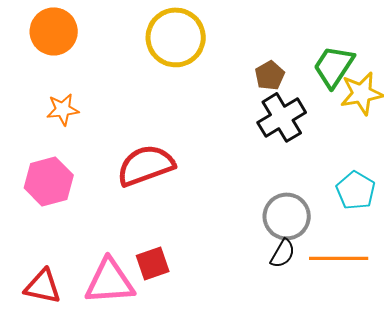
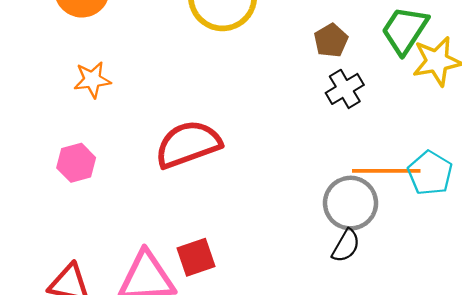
black cross: (282, 117) -> (345, 89), size x0.7
pink hexagon: (49, 181) -> (76, 163), size x0.7
orange line: (339, 258) -> (386, 171), moved

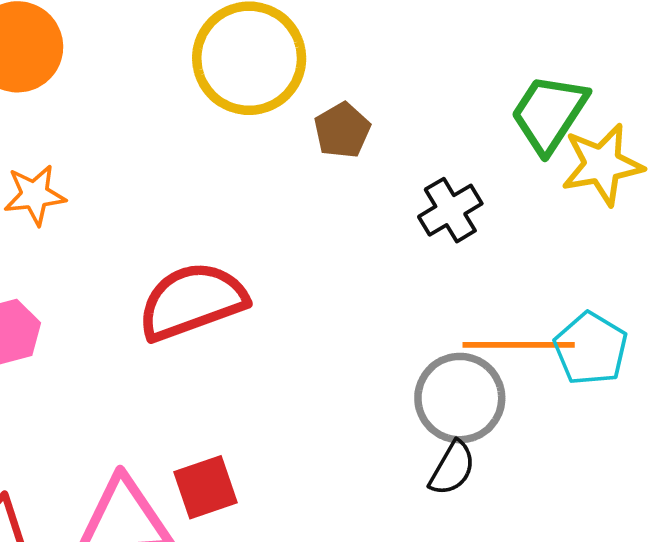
brown pentagon: (331, 41) -> (342, 130), moved

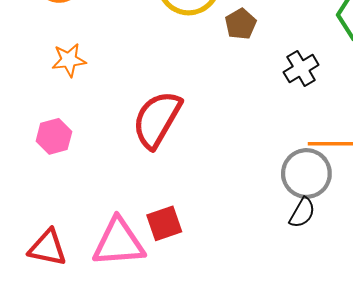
red semicircle: (192, 301) -> (157, 119), turned -40

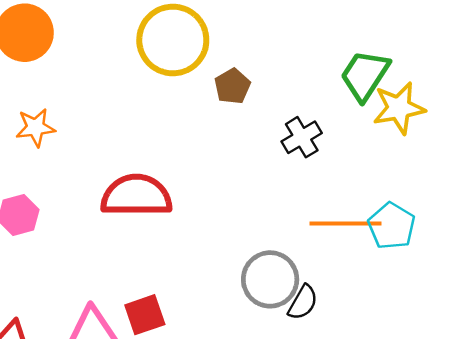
red semicircle: (157, 119) -> (136, 196), turned 60
gray circle: (306, 174) -> (270, 279), moved

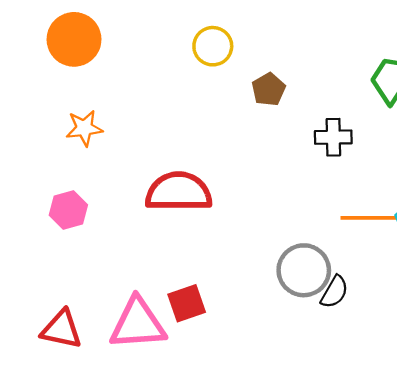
yellow circle: (173, 40) -> (213, 46), size x0.6
black cross: (302, 137) -> (333, 137), turned 30

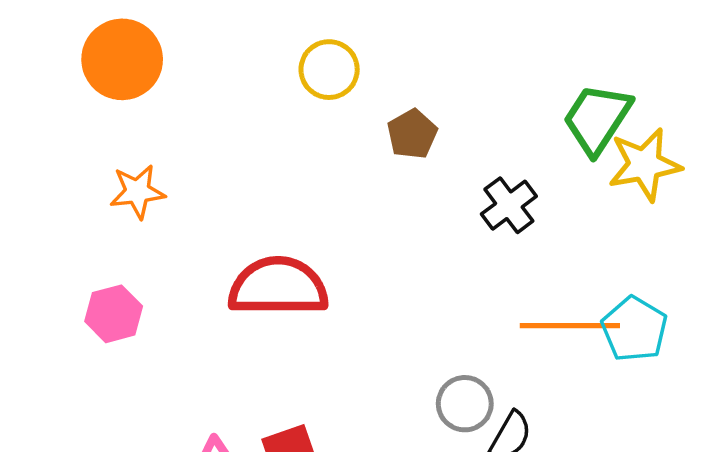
black cross: (333, 137) -> (509, 205), turned -36
gray circle: (304, 270) -> (465, 404), size x0.7

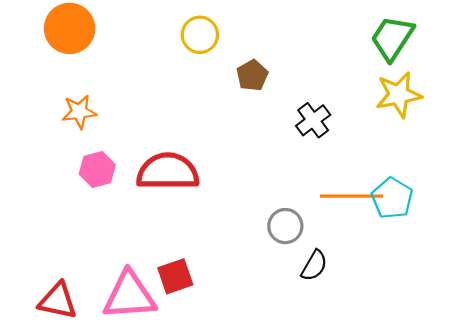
green trapezoid: (597, 119) -> (392, 38), moved
pink hexagon: (114, 314) -> (97, 169), moved
gray circle: (465, 404) -> (285, 226), moved

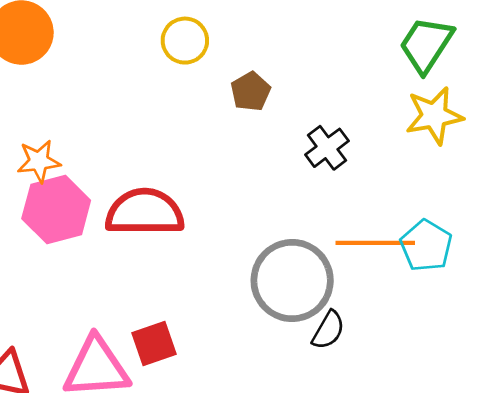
orange star: (79, 112) -> (39, 161), moved
pink hexagon: (97, 169) -> (56, 209), size x1.5
gray circle: (285, 226) -> (292, 281), size x1.8

